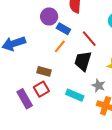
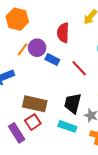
orange line: (60, 46) -> (23, 49), moved
black trapezoid: (83, 61) -> (73, 103), moved
brown rectangle: (44, 71) -> (35, 104), size x1.6

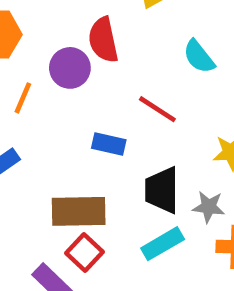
purple circle: (37, 48) -> (70, 68), moved
blue rectangle: (52, 59) -> (109, 144), moved
cyan rectangle: (67, 126) -> (163, 244), turned -36

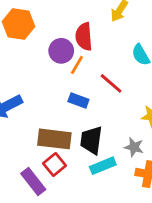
orange line: (23, 98) -> (77, 65), moved
black trapezoid: (162, 190) -> (91, 140), moved

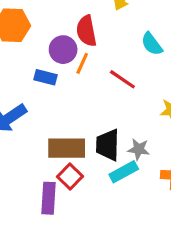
blue rectangle: (78, 100) -> (46, 77), moved
gray star: (134, 147) -> (139, 149), moved
purple rectangle: (33, 182) -> (49, 198), turned 48

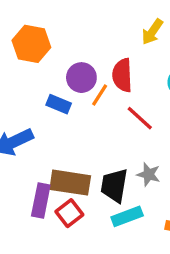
red semicircle: (86, 31) -> (122, 75), moved
gray star: (139, 149) -> (149, 174), moved
purple rectangle: (49, 198) -> (41, 201), moved

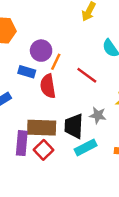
red semicircle: (122, 75) -> (48, 86), moved

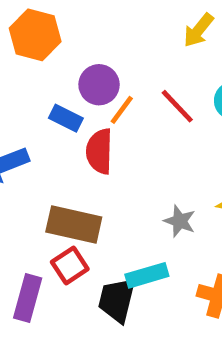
red line: (87, 75) -> (177, 106), moved
black trapezoid: (74, 126) -> (117, 300), moved
purple rectangle: (22, 143) -> (28, 298), moved

